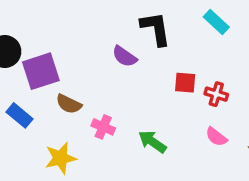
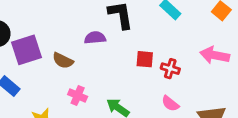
purple semicircle: (124, 56) -> (95, 38), turned 140
brown semicircle: (69, 104) -> (63, 61), moved

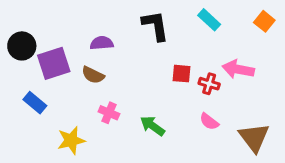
purple semicircle: (95, 38) -> (102, 43), moved
pink arrow: (215, 55) -> (238, 69), moved

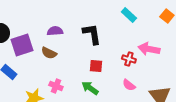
black L-shape: (155, 26) -> (92, 34), moved
red square: (182, 74) -> (96, 66), moved
pink cross: (109, 113) -> (56, 86), moved

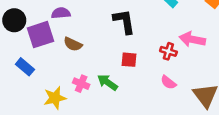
purple semicircle: (55, 31) -> (61, 13), moved
green arrow: (90, 88) -> (107, 82), moved

